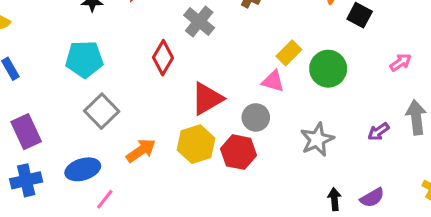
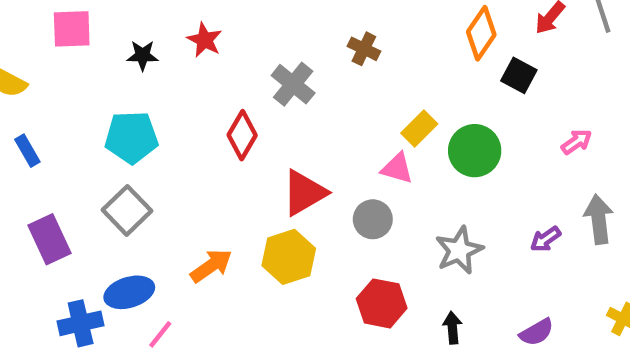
gray square: (102, 111) -> (127, 210), moved
red hexagon: (238, 152) -> (382, 303), moved
blue cross: (26, 180) -> (81, 323), moved
black arrow: (334, 199) -> (452, 328), moved

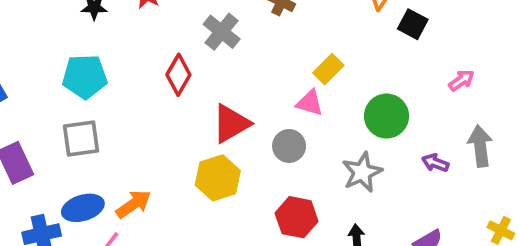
green circle: (475, 151) -> (387, 116), moved
gray square: (127, 210) -> (81, 139), turned 36
purple arrow: (545, 239) -> (435, 163), turned 55
orange arrow: (211, 266) -> (133, 204), moved

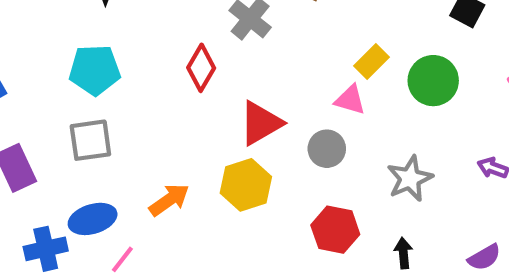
green circle: (387, 116) -> (433, 81), moved
orange arrow: (133, 204) -> (169, 200), moved

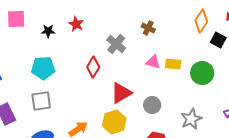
yellow rectangle: (371, 61) -> (173, 64), turned 49
pink triangle: (350, 100) -> (153, 62), moved

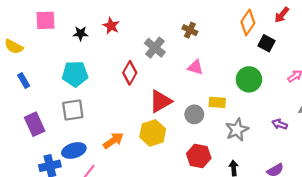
yellow rectangle: (173, 64) -> (217, 102), moved

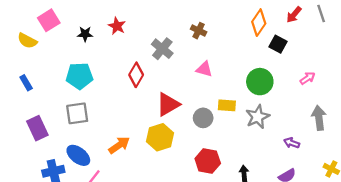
pink square: (46, 20) -> (49, 20), turned -30
yellow semicircle: (14, 47) -> (27, 41), moved
purple arrow: (280, 124) -> (292, 143), moved
gray star: (237, 130) -> (258, 117), moved
blue ellipse: (74, 150) -> (78, 155), turned 55

